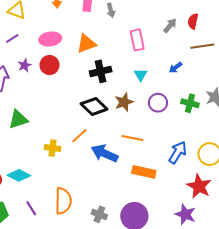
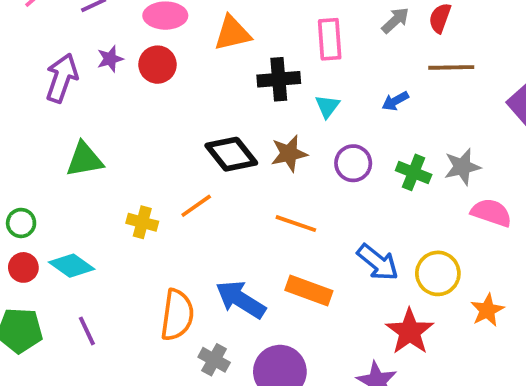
black cross: (101, 71) -> (279, 79), moved
blue arrow: (178, 152) -> (378, 262), turned 90
blue arrow: (105, 153) -> (241, 300), moved
orange semicircle: (63, 201) -> (177, 315), moved

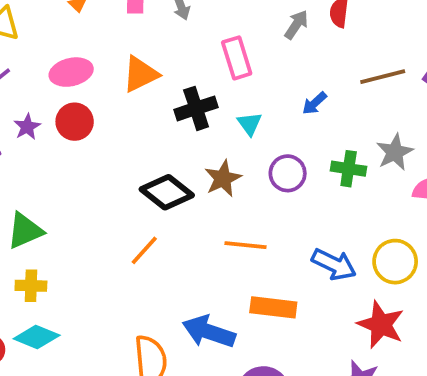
brown line: (451, 67) -> (383, 77), moved
yellow cross: (142, 222) -> (31, 286), moved

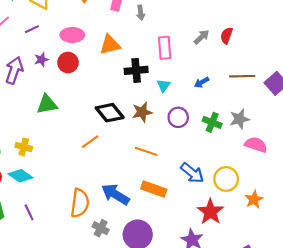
green triangle: (25, 231) -> (47, 104), moved

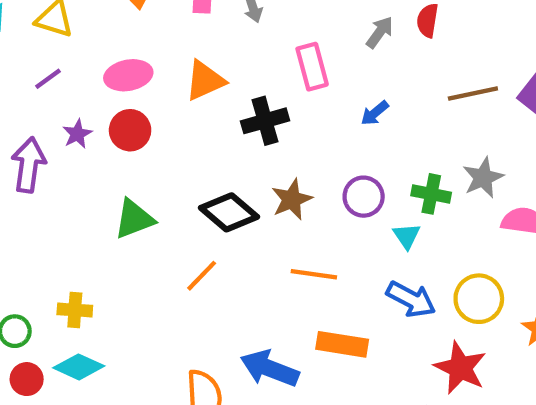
blue arrow: (202, 82) -> (375, 113), moved
cyan triangle: (164, 85) -> (407, 236), moved
green triangle: (47, 104) -> (134, 219), moved

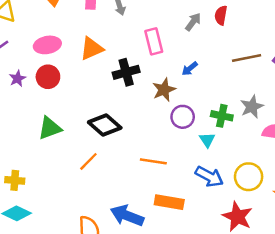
brown star: (292, 199) -> (164, 90), moved

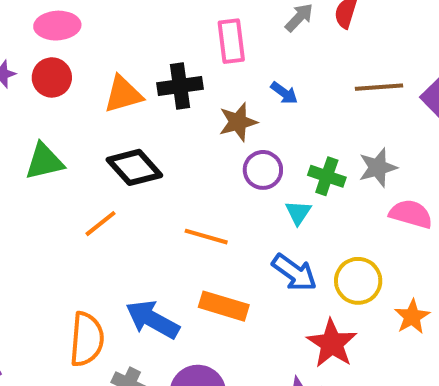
orange triangle: (92, 49) -> (123, 94), moved
blue arrow: (190, 69) -> (284, 93), turned -112

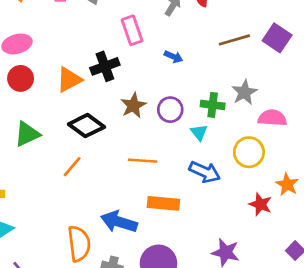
brown star: (238, 122) -> (133, 105), moved
yellow circle: (358, 281) -> (249, 152), moved
red star: (332, 343) -> (260, 204), moved, size x0.7

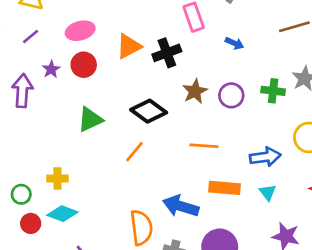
orange triangle: (69, 80) -> (129, 46), moved
cyan triangle: (199, 132) -> (268, 192), moved
blue arrow: (205, 172) -> (265, 157), turned -32

